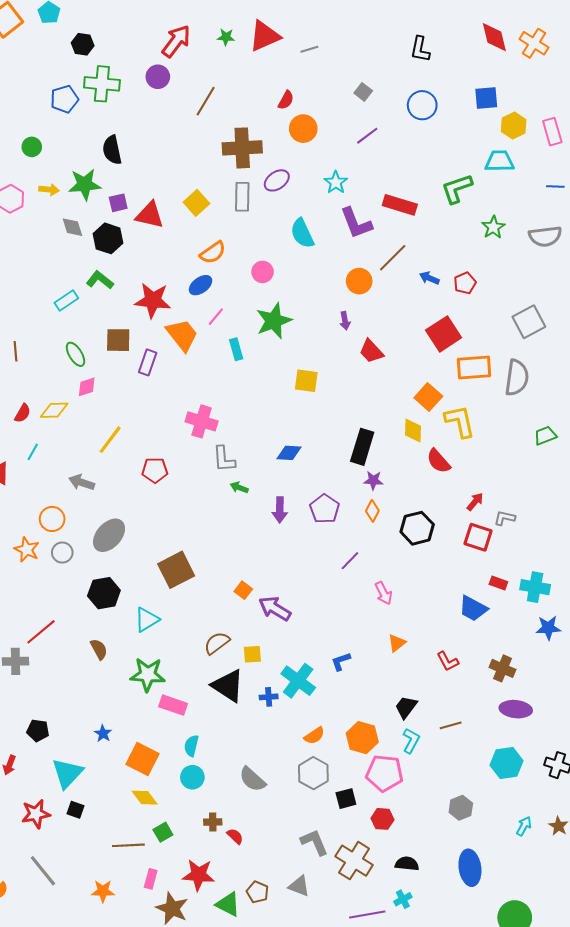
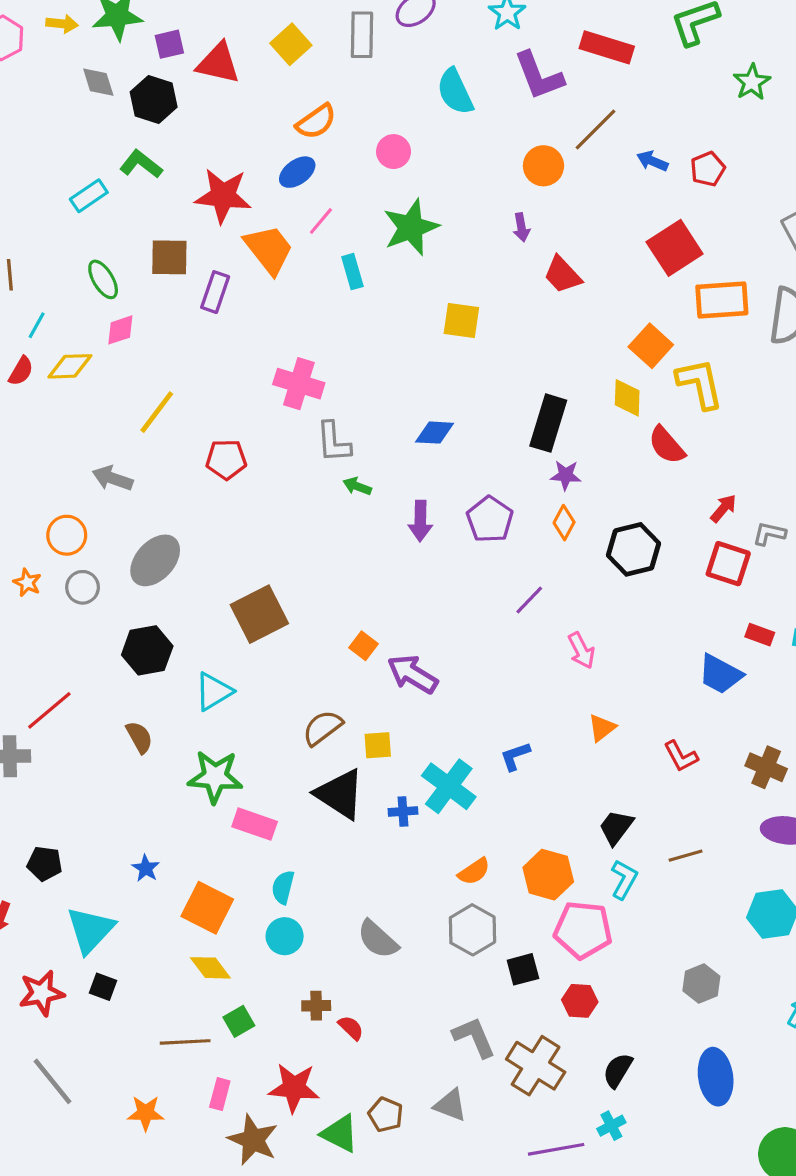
cyan line: (33, 452) -> (37, 325), moved
orange star: (27, 550) -> (27, 583), size x0.7
black semicircle: (407, 864) -> (618, 1070), turned -65

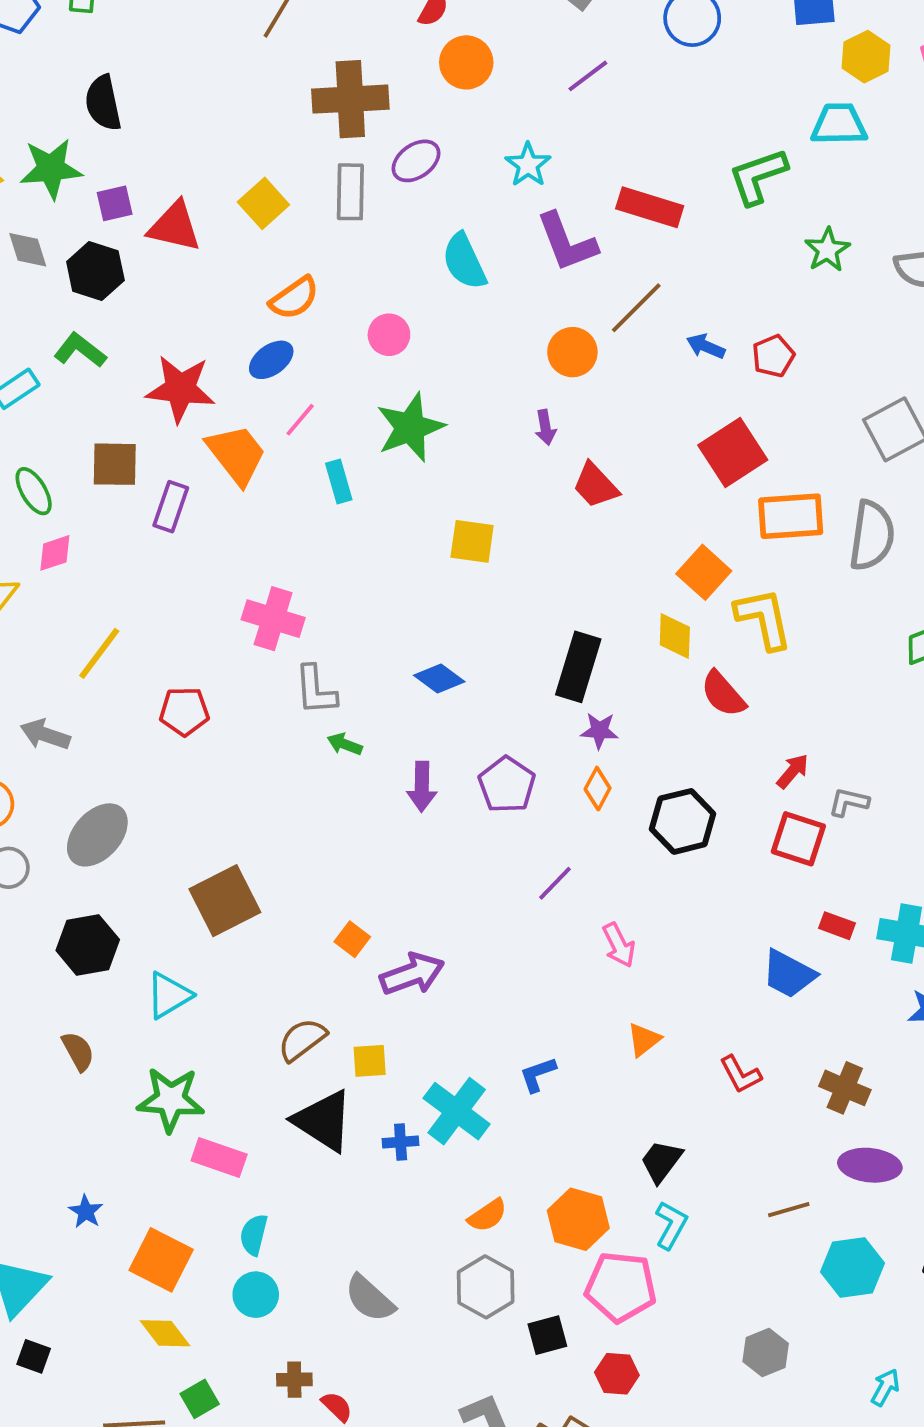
blue diamond: (435, 433) -> (439, 679), turned 33
purple arrow: (412, 674) -> (412, 974), turned 129
brown line: (686, 856) -> (789, 1210), moved

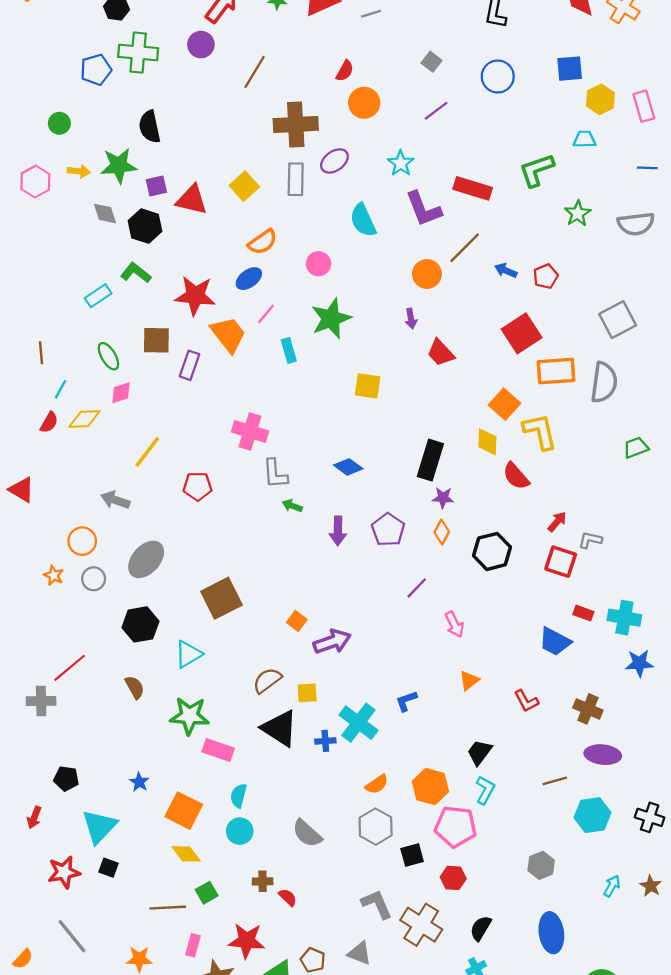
cyan trapezoid: (839, 124) -> (584, 139), size x0.7

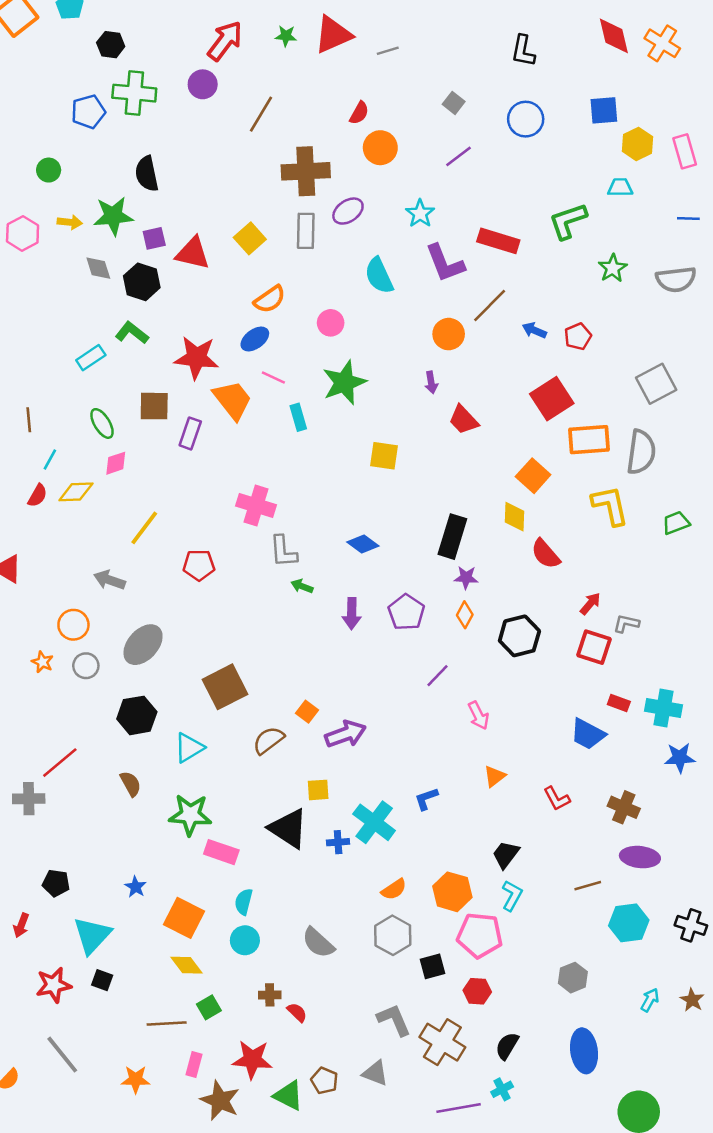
pink line: (266, 314) -> (273, 378), turned 75
yellow L-shape: (540, 432) -> (610, 505), moved
brown semicircle: (267, 680) -> (268, 740), moved

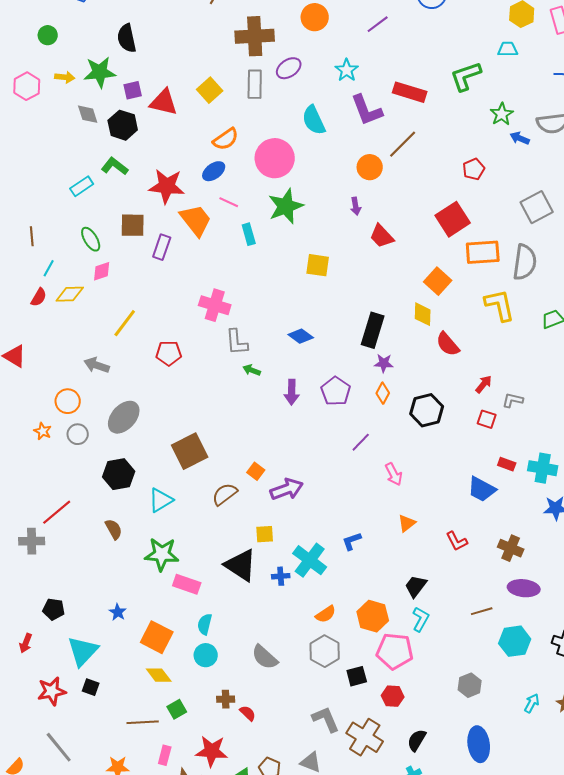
pink circle: (331, 323) -> (275, 158), size x1.8
blue arrow: (534, 330) -> (520, 138), moved
red square: (594, 647) -> (487, 419), size x0.7

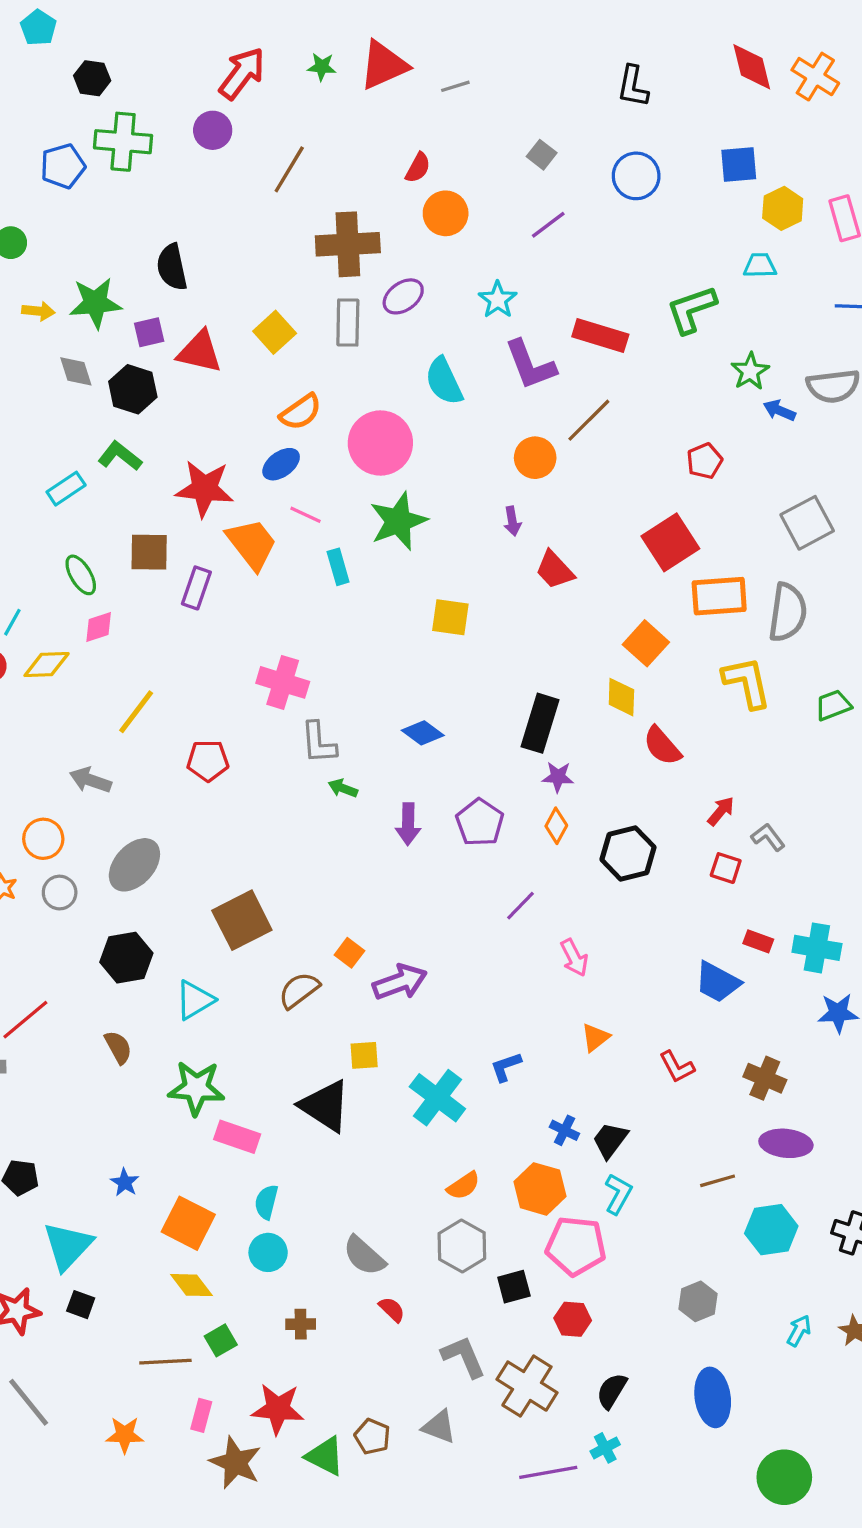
black semicircle: (127, 38) -> (172, 267), moved
gray L-shape: (513, 400) -> (768, 837), turned 40
blue cross: (281, 576) -> (564, 1130), moved, turned 30
red semicircle: (248, 713) -> (392, 1309), moved

